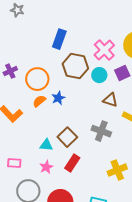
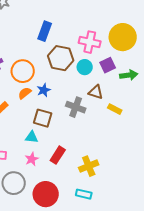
pink cross: (104, 50) -> (90, 42), turned -35
gray cross: (101, 131) -> (76, 107), moved
brown square: (67, 137) -> (43, 118), moved, turned -30
yellow cross: (117, 170) -> (89, 166), moved

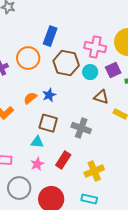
orange circle: (23, 71) -> (28, 58), moved
gray cross: (76, 107) -> (81, 128), moved

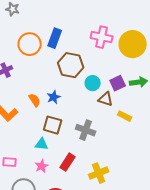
pink cross: (95, 47) -> (102, 37), moved
orange circle: (28, 58) -> (30, 44), moved
purple square: (113, 70) -> (118, 83), moved
cyan circle: (90, 72) -> (93, 83), moved
orange semicircle: (30, 98) -> (35, 100), turned 96

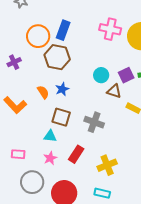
brown hexagon: (71, 65) -> (57, 57), moved

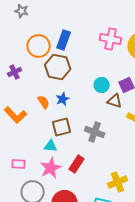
brown square: (61, 117) -> (62, 127), turned -30
pink star: (50, 158) -> (51, 168), size x1.5
yellow cross: (107, 165) -> (118, 182), moved

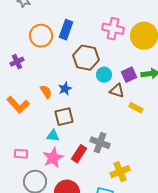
brown hexagon: (58, 67) -> (86, 58), moved
gray cross: (95, 132) -> (100, 143), moved

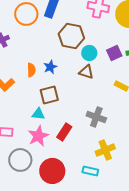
brown triangle: (117, 91) -> (86, 72), moved
orange semicircle: (46, 92) -> (31, 70), turned 32
gray cross: (100, 143) -> (96, 117), moved

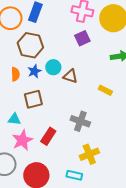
brown hexagon: (71, 36) -> (30, 45), moved
cyan circle: (89, 53) -> (53, 67), moved
purple square: (114, 53) -> (82, 38), moved
cyan triangle: (38, 114) -> (14, 119), moved

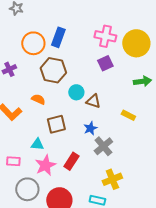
blue star: (34, 71) -> (90, 128), moved
orange semicircle: (15, 74) -> (38, 99), turned -64
gray cross: (80, 121) -> (103, 146), turned 30

